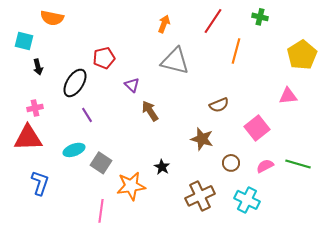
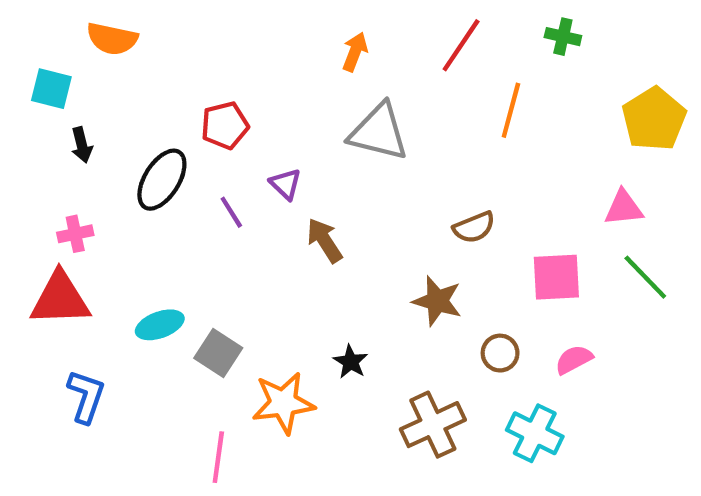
purple line: (87, 115) -> (231, 212), moved
pink square: (257, 128) -> (556, 277), turned 35
green line: (298, 164) -> (645, 277), moved, turned 30

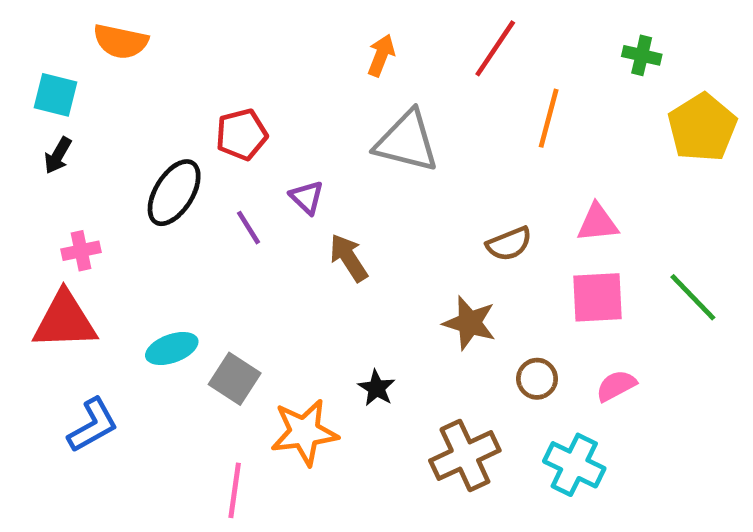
green cross: (563, 37) -> (642, 55), moved
black arrow: (82, 145) -> (58, 155), moved, turned 44
pink triangle: (624, 208) -> (598, 223), moved
blue L-shape: (86, 396) -> (93, 425), turned 42

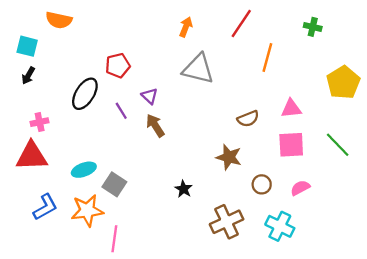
yellow pentagon: (702, 127) -> (343, 82), moved
brown arrow: (349, 258) -> (155, 125), moved
orange star: (304, 432) -> (87, 210), moved

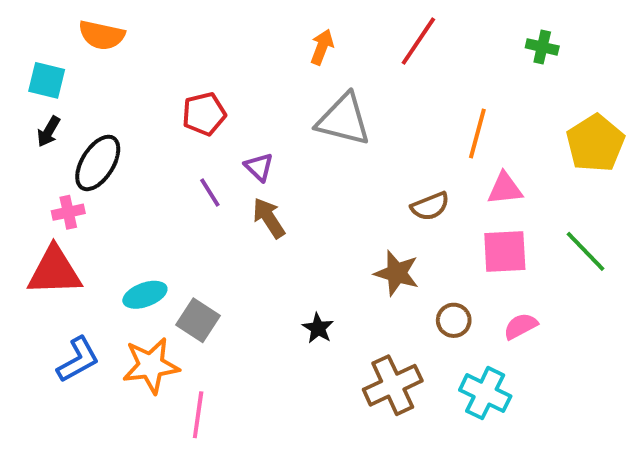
orange line: (267, 58) -> (477, 133), moved
black ellipse: (85, 94) -> (98, 163), moved

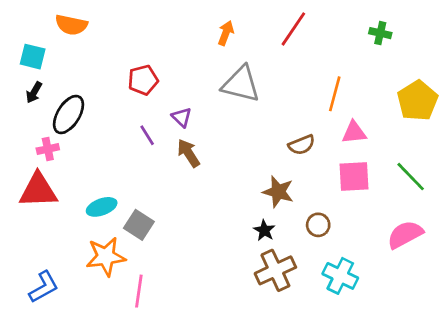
pink semicircle: (521, 326) -> (405, 235), moved, size x1.5
black star: (318, 328) -> (264, 230), moved
blue L-shape: (78, 360) -> (44, 287), moved

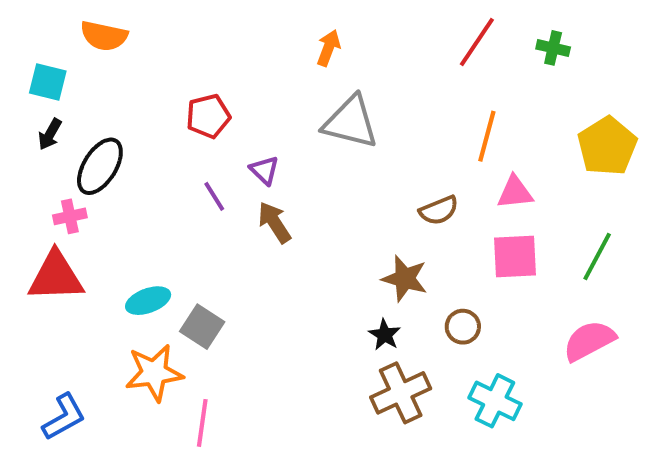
red line: (293, 29) -> (477, 42), moved
green line: (411, 177) -> (597, 256), turned 72

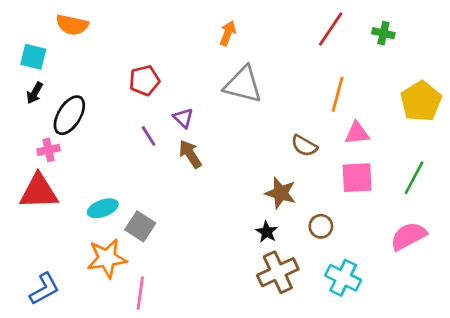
brown semicircle: (439, 210) -> (304, 146), turned 52

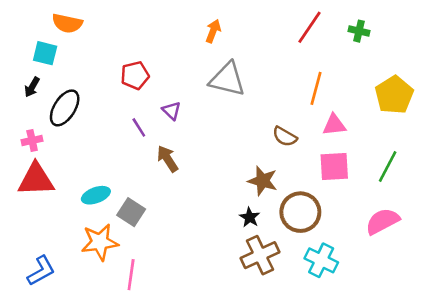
cyan square: (33, 57) -> (45, 53), moved
pink cross: (49, 150) -> (32, 140), moved
brown arrow: (190, 154) -> (168, 159), moved
brown circle: (321, 226) -> (300, 212), size x1.8

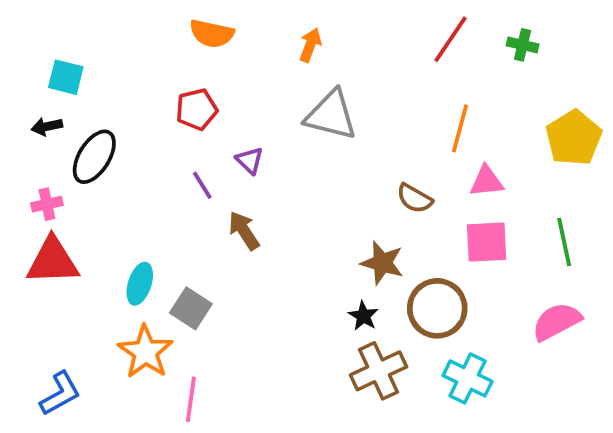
orange semicircle: (67, 23) -> (212, 34), moved
black arrow: (32, 87) -> (47, 126), turned 48
green line: (388, 167) -> (564, 242), turned -40
cyan ellipse: (96, 195) -> (140, 284), turned -52
orange star: (100, 242) -> (145, 352), turned -30

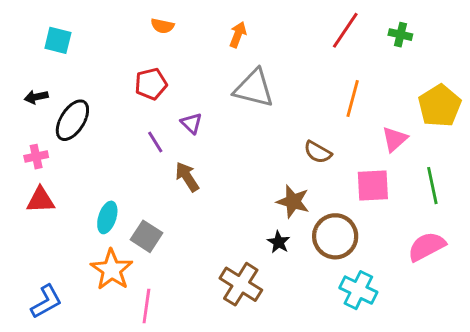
orange semicircle: (212, 34) -> (162, 26), size x0.7
cyan square: (66, 77) -> (58, 40), moved
pink triangle: (487, 181) -> (395, 139), moved, turned -36
red triangle: (53, 261) -> (41, 200), size x0.7
brown cross: (379, 371) -> (241, 284), moved, turned -33

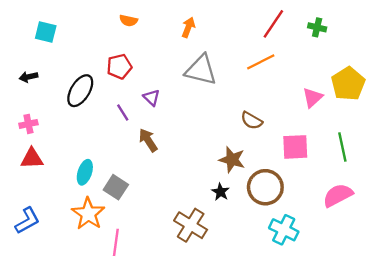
orange line: (353, 98) -> (261, 62), moved, turned 48
black ellipse: (72, 120) -> (80, 91), moved
pink triangle: (395, 139) -> (312, 98), moved
blue L-shape: (46, 302) -> (27, 221), moved

